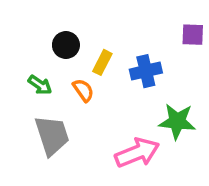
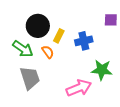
black circle: (66, 45) -> (38, 26), size x1.5
green arrow: (40, 85) -> (23, 49), size x1.5

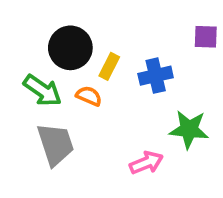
orange semicircle: (48, 52) -> (89, 96), turned -32
pink arrow: (79, 88) -> (146, 163), size x0.7

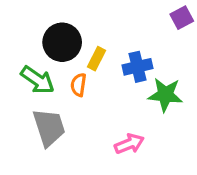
purple square: (206, 37) -> (182, 18), moved, turned -30
orange semicircle: (89, 96) -> (79, 85), turned -105
green star: (189, 129) -> (165, 95), moved

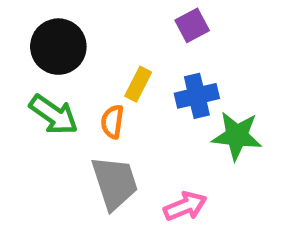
purple square: (182, 18) -> (192, 25), moved
black circle: (62, 42) -> (58, 47), moved
gray trapezoid: (49, 127) -> (115, 183), moved

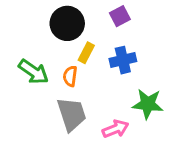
black circle: (58, 47) -> (67, 23), moved
green star: (237, 136) -> (148, 104), moved

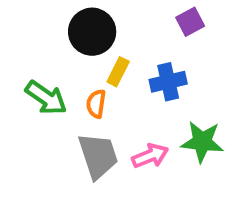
purple square: (120, 16) -> (190, 22), moved
pink arrow: (116, 129) -> (150, 156), moved

